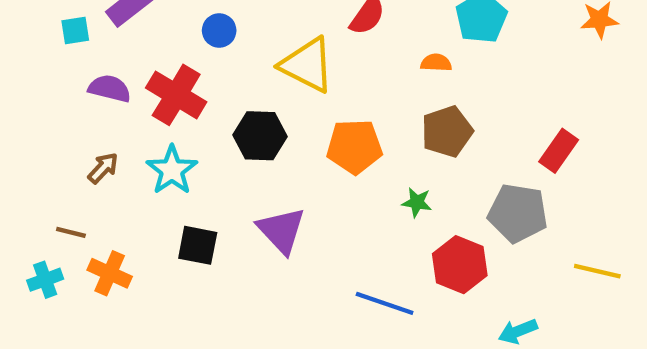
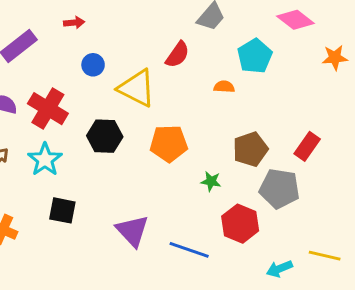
blue circle: (219, 30) -> (93, 65), moved
brown pentagon: (447, 131) -> (250, 149), moved
purple triangle: (281, 230) -> (132, 231), moved
yellow line: (597, 271) -> (325, 256), moved

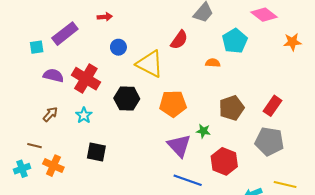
cyan star: (45, 159) -> (84, 115), size x0.7
gray pentagon: (279, 189) -> (269, 141), moved
purple triangle: (132, 231) -> (179, 146), moved

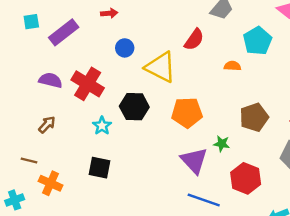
cyan square: (37, 47) -> (31, 22), moved
cyan star: (84, 115) -> (102, 126), moved
cyan cross: (22, 169) -> (15, 200), moved

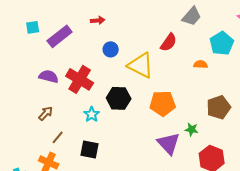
brown line: (29, 160) -> (58, 137), moved, turned -64

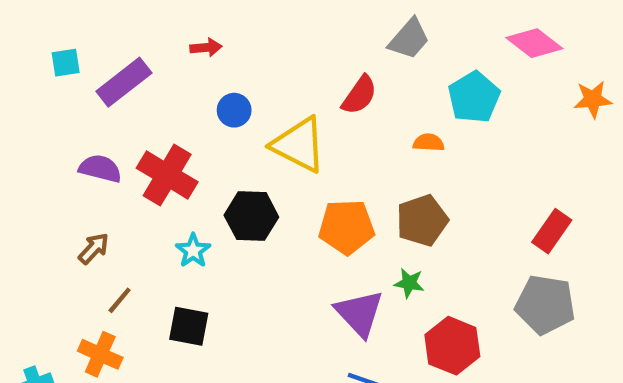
brown pentagon: (219, 107) -> (422, 220), moved

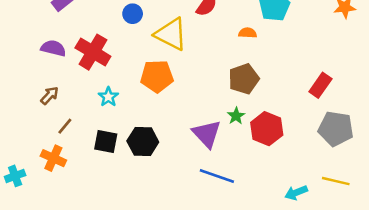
black hexagon: (251, 216) -> (143, 141), moved
orange pentagon: (346, 227) -> (157, 76), moved
green star: (409, 283) -> (236, 116), turned 30
gray pentagon: (545, 305) -> (336, 129), moved
red hexagon: (452, 346) -> (267, 129), moved

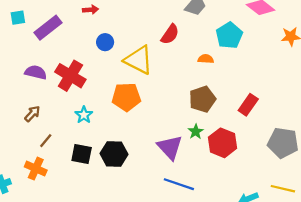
red rectangle: (320, 85) -> (248, 105), moved

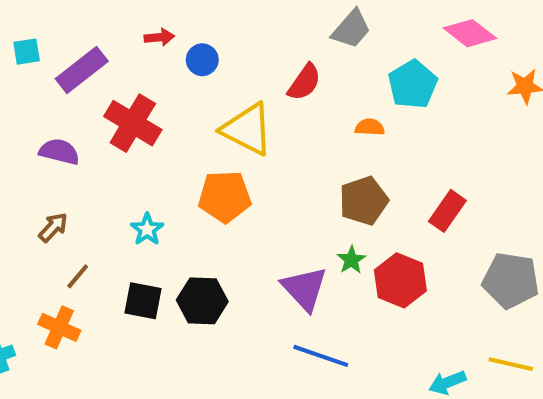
blue circle: (105, 42) -> (202, 60), moved
red cross: (70, 76) -> (133, 123), moved

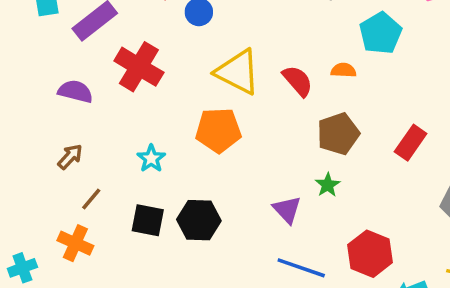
red semicircle: (304, 82) -> (298, 81), moved, turned -76
red hexagon: (400, 280) -> (370, 254), moved
purple triangle: (304, 289) -> (287, 210), size x0.7

